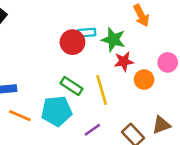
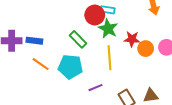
green star: (113, 40) -> (108, 29), moved
orange circle: (144, 80) -> (146, 49), moved
green rectangle: (72, 86) -> (78, 39), moved

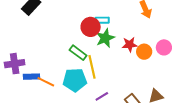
green star: (108, 29) -> (105, 38), turned 30
blue rectangle: (34, 41) -> (31, 77), moved
yellow line: (110, 58) -> (92, 67), moved

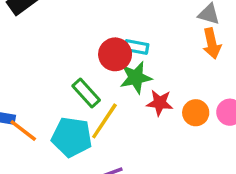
red star: (130, 45) -> (160, 103), moved
yellow line: (92, 67) -> (104, 121), turned 35

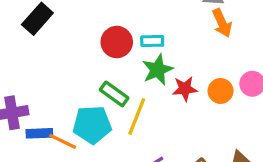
red circle: (115, 54) -> (117, 42), moved
cyan pentagon: (72, 137) -> (92, 125), moved

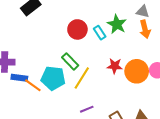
cyan rectangle: (152, 41) -> (100, 33), turned 48
green star: (158, 70) -> (117, 24), moved, turned -30
orange circle: (221, 91) -> (137, 71), size x1.5

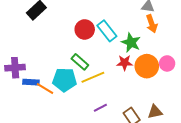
green star: (117, 24) -> (131, 43), moved
cyan rectangle: (100, 33) -> (107, 31), size x1.5
yellow line: (82, 78) -> (93, 77), turned 40

